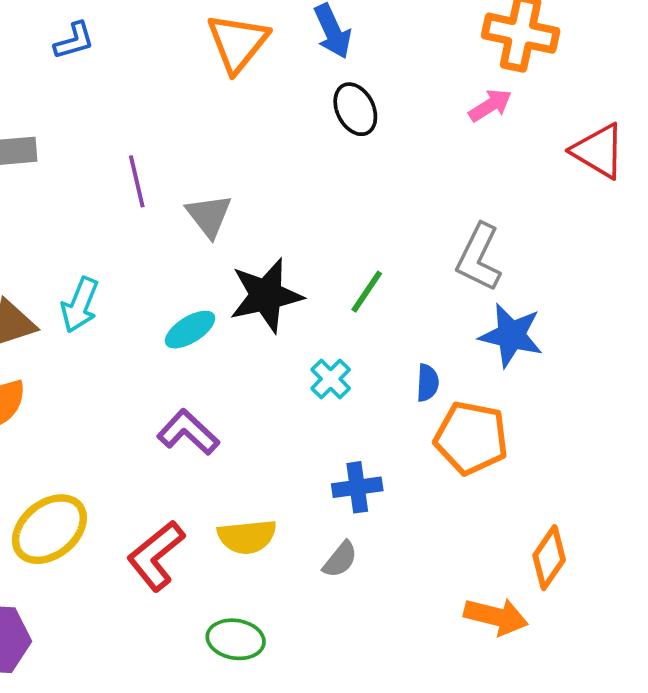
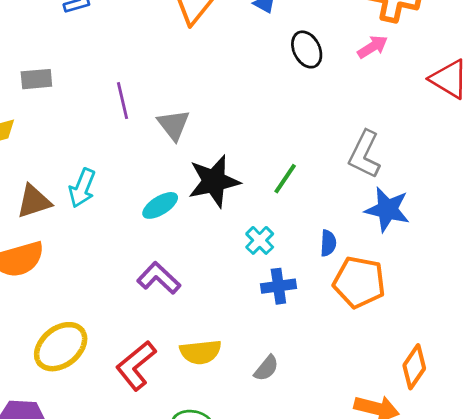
black ellipse: (355, 109) -> (307, 49), moved
blue cross: (357, 487) -> (278, 286), moved

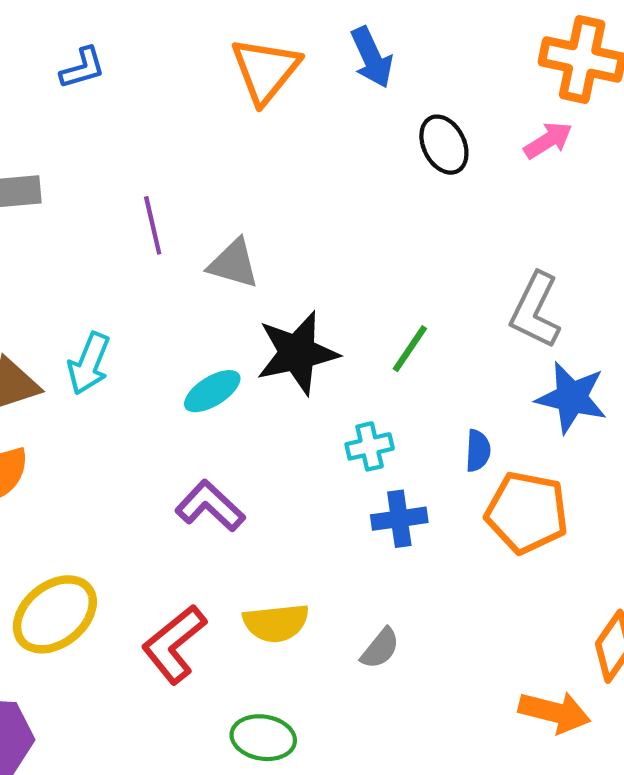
gray triangle: (174, 125) -> (233, 264), turned -36
cyan cross: (260, 240) -> (370, 446), turned 32

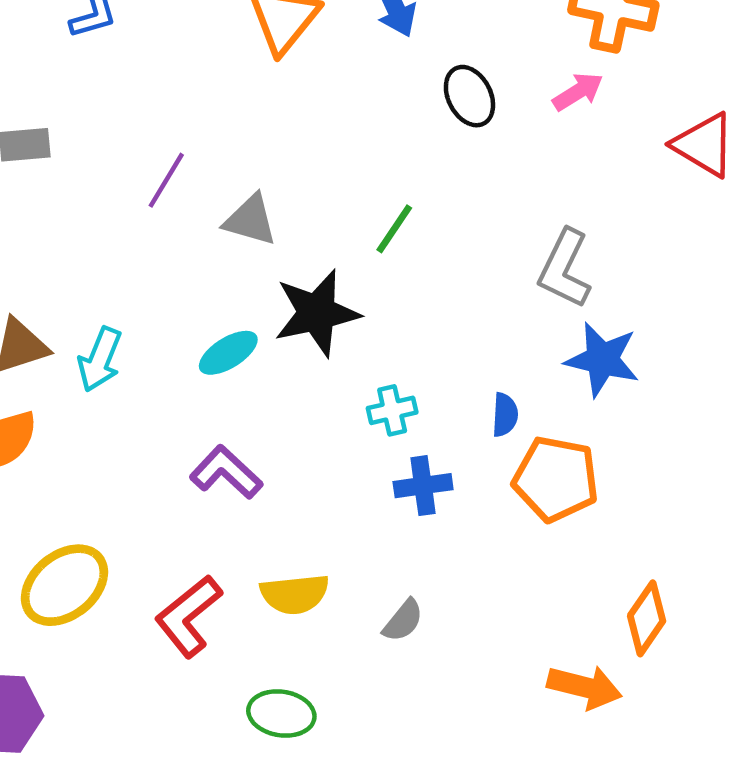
purple line: (153, 225) -> (166, 180), turned 44
green line: (410, 349) -> (394, 229), moved
cyan arrow: (89, 364) -> (100, 359), moved

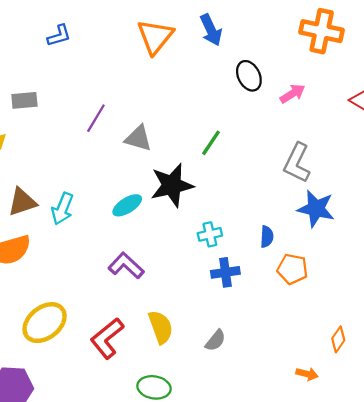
pink arrow: (578, 92) -> (292, 94), moved
orange pentagon: (556, 479) -> (292, 269), size x0.7
yellow semicircle: (295, 594) -> (161, 327), turned -104
orange diamond: (647, 618) -> (338, 339), size x0.7
orange arrow: (585, 687) -> (307, 374), size x0.6

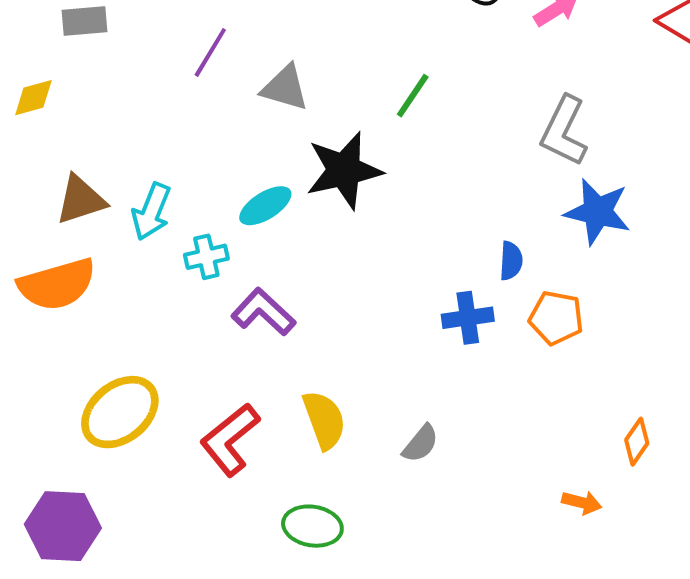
cyan cross: (210, 234) -> (206, 257), moved
blue cross: (225, 272) -> (468, 318), moved

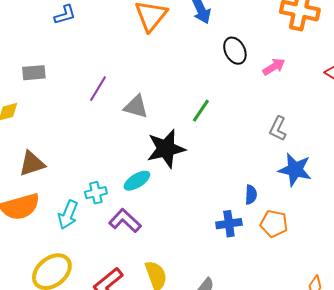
gray L-shape: (564, 131) -> (278, 129), size x0.7
cyan ellipse: (265, 206) -> (137, 181), moved
cyan arrow: (151, 212) -> (68, 215), moved

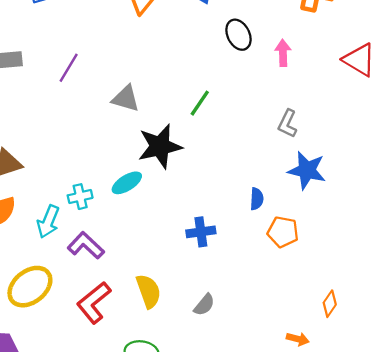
pink arrow: (274, 67) -> (283, 53), turned -60
purple line: (98, 89) -> (69, 68), moved
purple L-shape: (125, 221) -> (86, 246), moved
blue cross: (229, 224) -> (201, 232), moved

